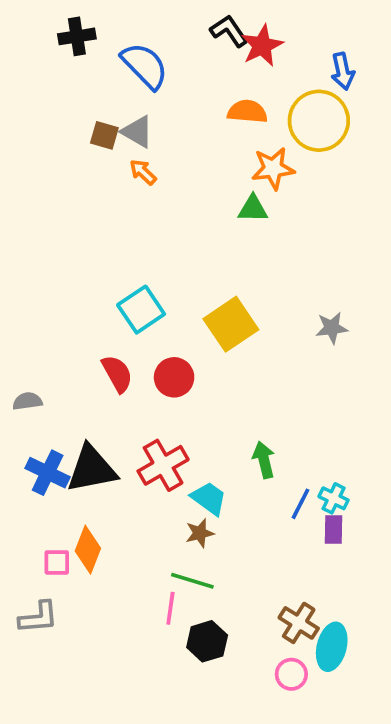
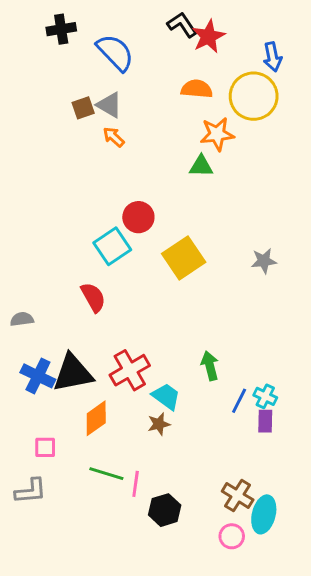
brown square: (104, 135) -> (83, 108), turned -35
red circle: (174, 377) -> (138, 217), moved
orange diamond: (88, 550) -> (96, 418), moved, turned 33
green line: (192, 581) -> (106, 474), moved

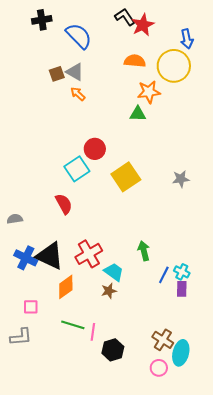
black triangle: (73, 373) -> (50, 256), turned 36

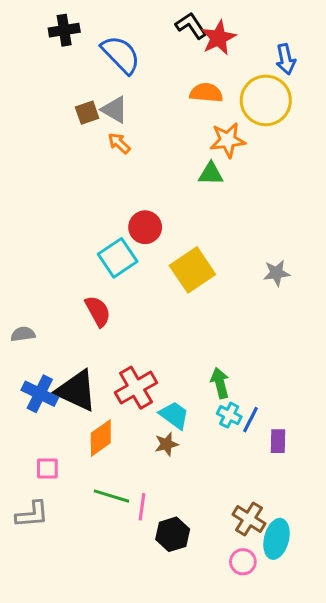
cyan cross: (182, 272) -> (229, 415), moved

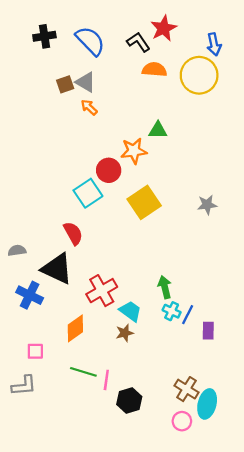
black L-shape: (191, 26) -> (138, 42), moved
black cross: (64, 30) -> (44, 36), moved
orange star: (228, 140) -> (134, 151), moved
black triangle: (76, 391) -> (57, 269), moved

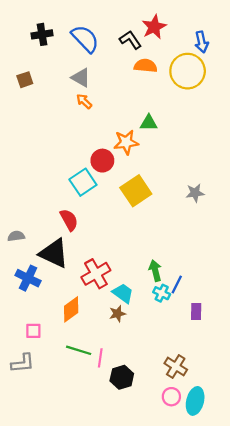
brown square: (65, 84) -> (25, 80), moved
blue line: (188, 315) -> (177, 285), moved
cyan ellipse: (207, 404) -> (195, 401), moved

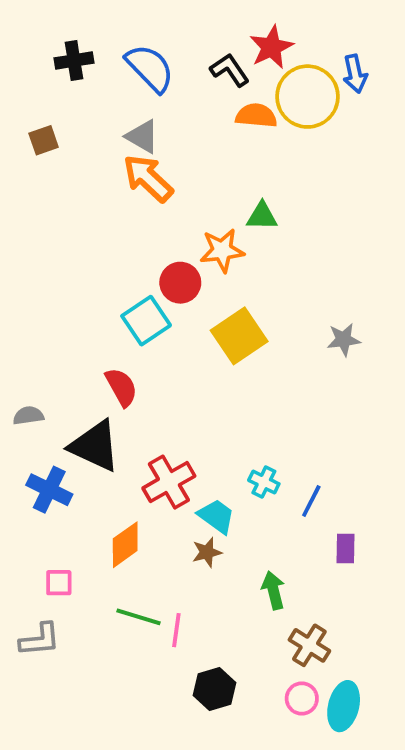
yellow circle: (188, 71) -> (308, 97), moved
orange arrow: (84, 101) -> (148, 178), size x1.8
green arrow: (155, 271) -> (273, 590), moved
cyan cross: (162, 293) -> (264, 482), moved
black hexagon: (122, 377) -> (214, 689), moved

